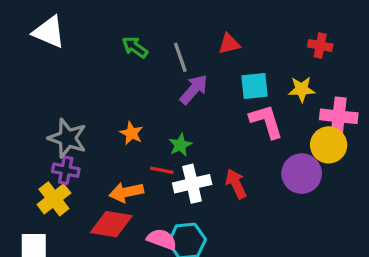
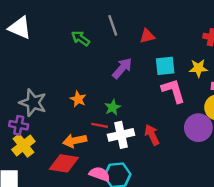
gray line: (180, 57) -> (113, 25), moved
purple cross: (66, 170) -> (19, 125), moved

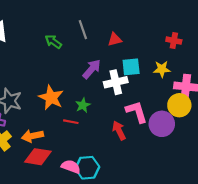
pink L-shape: (173, 91) -> (137, 112), moved
orange star: (78, 99) -> (51, 98), size x1.6
white cross: (121, 135) -> (116, 82), moved
orange arrow: (75, 141) -> (32, 136), moved

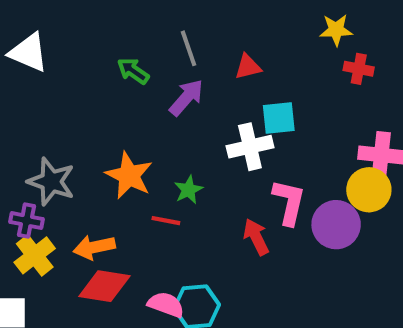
purple arrow: (92, 69) -> (186, 98), moved
yellow star: (162, 69) -> (336, 30), moved
pink L-shape: (137, 112) -> (289, 202), turned 30

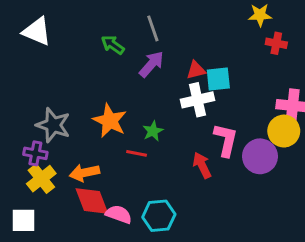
red triangle: (248, 67) -> (196, 70), moved
red diamond: (104, 286) -> (92, 201), turned 60
pink semicircle: (166, 305) -> (119, 214), moved

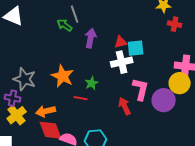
gray line: (153, 28) -> (75, 14), moved
purple arrow: (151, 64) -> (91, 38), turned -30

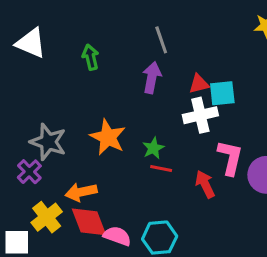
gray line: (75, 14) -> (161, 40), moved
green arrow: (65, 25) -> (91, 57), moved, turned 42
purple cross: (13, 98) -> (29, 172), turned 35
red line: (81, 98) -> (161, 169), moved
yellow cross: (17, 115) -> (47, 217), moved

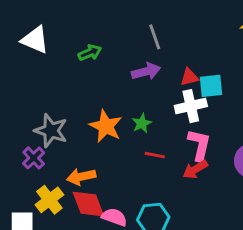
green arrow: (91, 57) -> (90, 53), turned 80
purple arrow: (152, 78) -> (146, 71), turned 64
green star: (153, 148) -> (142, 123), moved
pink L-shape: (230, 158) -> (199, 145), moved
red arrow: (205, 184) -> (195, 169), turned -95

